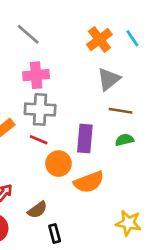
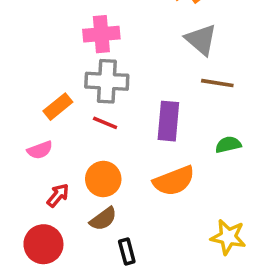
gray triangle: (109, 79) -> (201, 40), turned -40
green semicircle: (125, 140) -> (228, 145), moved
orange circle: (59, 164) -> (103, 179), moved

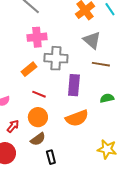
gray cross: (107, 81) -> (56, 58), moved
orange rectangle: (58, 107) -> (29, 69), moved
red line: (105, 123) -> (39, 94), moved

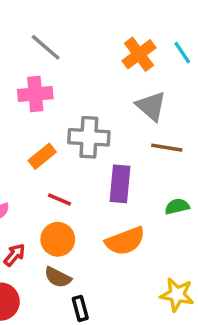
pink cross: (37, 37) -> (35, 94), moved
brown semicircle: (38, 139) -> (58, 277), turned 63

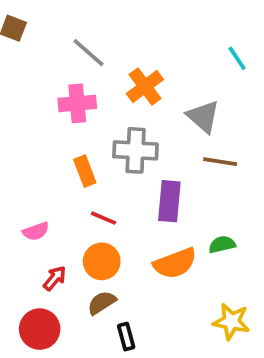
orange cross: (139, 54) -> (145, 86), moved
orange rectangle: (42, 156) -> (85, 171), turned -72
green semicircle: (177, 206) -> (222, 244), moved
brown semicircle: (58, 277) -> (102, 303), turned 120

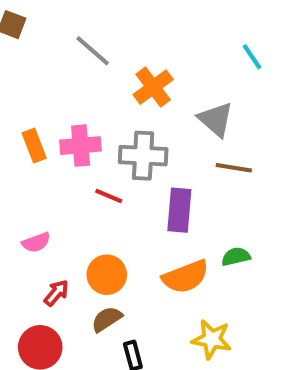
pink cross: (77, 103) -> (81, 146), moved
orange rectangle: (85, 171) -> (34, 146), moved
red line: (104, 218) -> (109, 196), moved
yellow star: (231, 322) -> (212, 339), moved

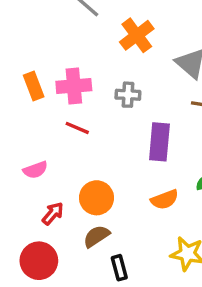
gray cross: (143, 156) -> (128, 95), size x0.6
red line: (109, 196) -> (77, 128), moved
orange semicircle: (185, 277) -> (165, 200), size x0.7

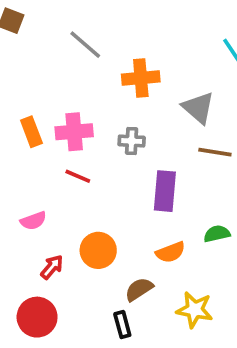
orange cross: (137, 35) -> (141, 78), turned 32
brown semicircle: (97, 236) -> (139, 289), moved

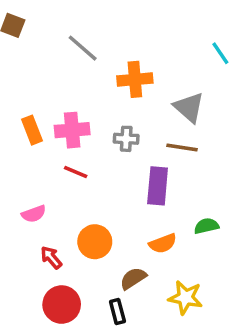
brown line: (215, 152) -> (182, 148), moved
red arrow: (52, 267) -> (51, 257), turned -80
red circle: (37, 317) -> (62, 305), moved

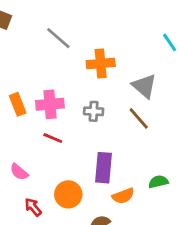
brown line: (182, 148) -> (139, 118), turned 40
purple rectangle: (158, 186) -> (103, 168), moved
pink semicircle: (34, 214) -> (19, 172), turned 60

